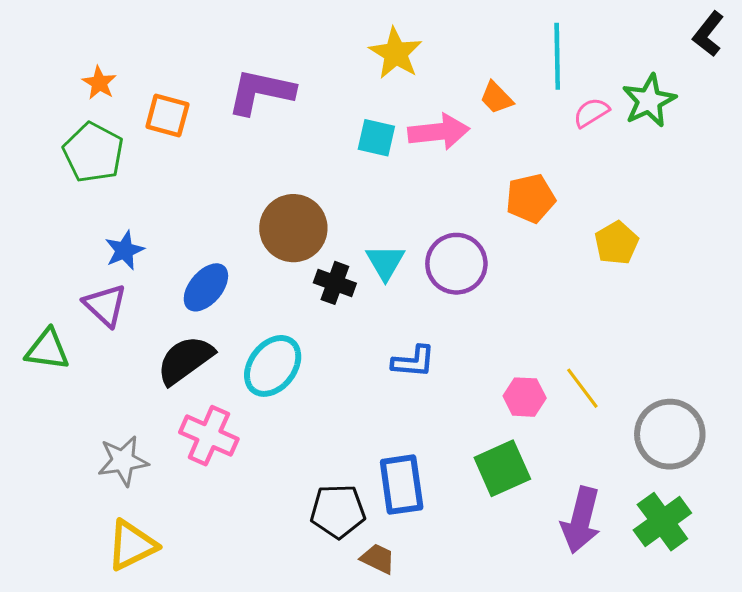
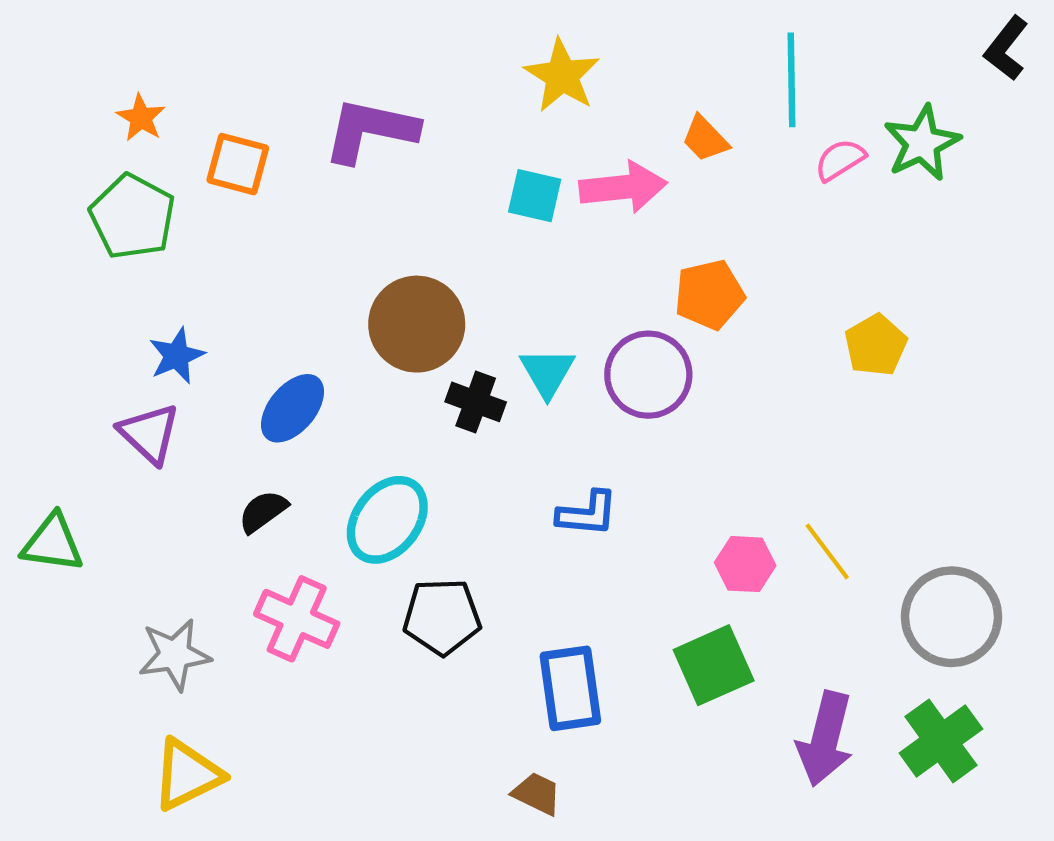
orange pentagon: (530, 198) -> (709, 295), moved
green triangle: (47, 350) -> (52, 543), moved
black semicircle: (185, 360) -> (263, 511), size x0.6
black pentagon: (338, 511) -> (442, 617), moved

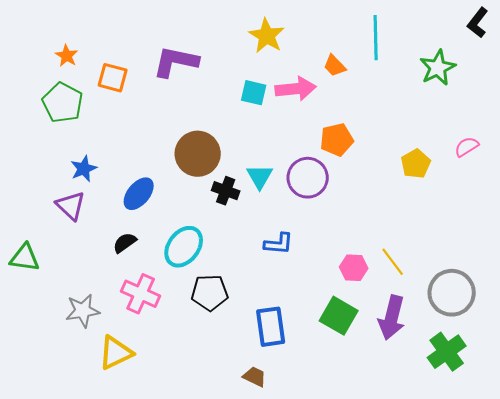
pink semicircle: (840, 160) -> (467, 147), moved
green square: (714, 665) -> (339, 316), turned -36
purple arrow: (825, 739) -> (392, 318), moved
yellow triangle: (187, 775) -> (116, 353), moved

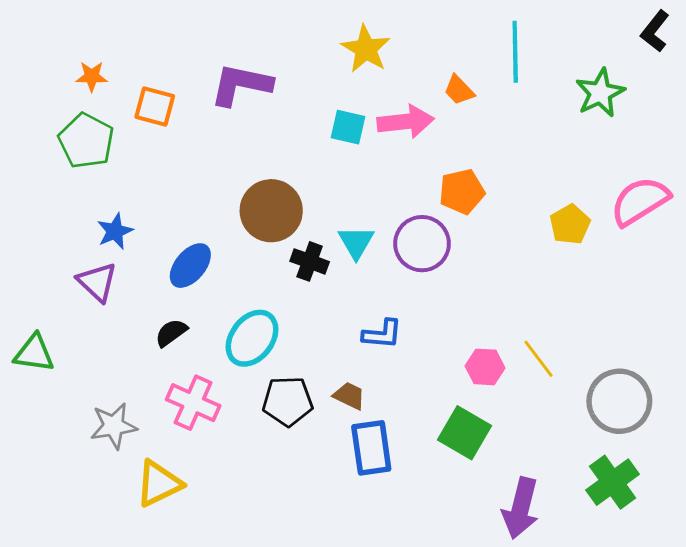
orange star: (67, 56) -> (92, 76), turned -30
pink semicircle: (467, 147) -> (640, 201), size x1.8
purple arrow: (392, 318) -> (521, 508), moved
brown trapezoid: (255, 377) -> (349, 396), moved

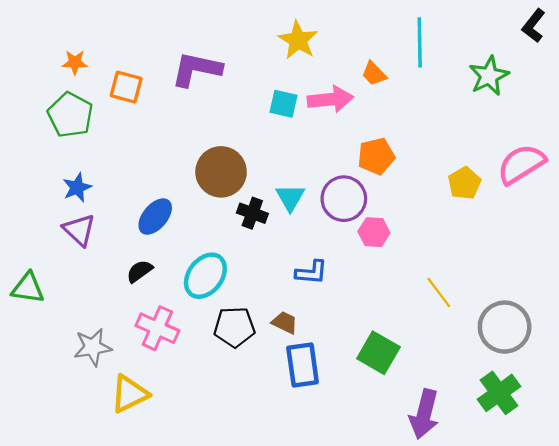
blue star: (115, 231) -> (77, 188), moved
pink hexagon: (485, 367) -> (374, 232), moved

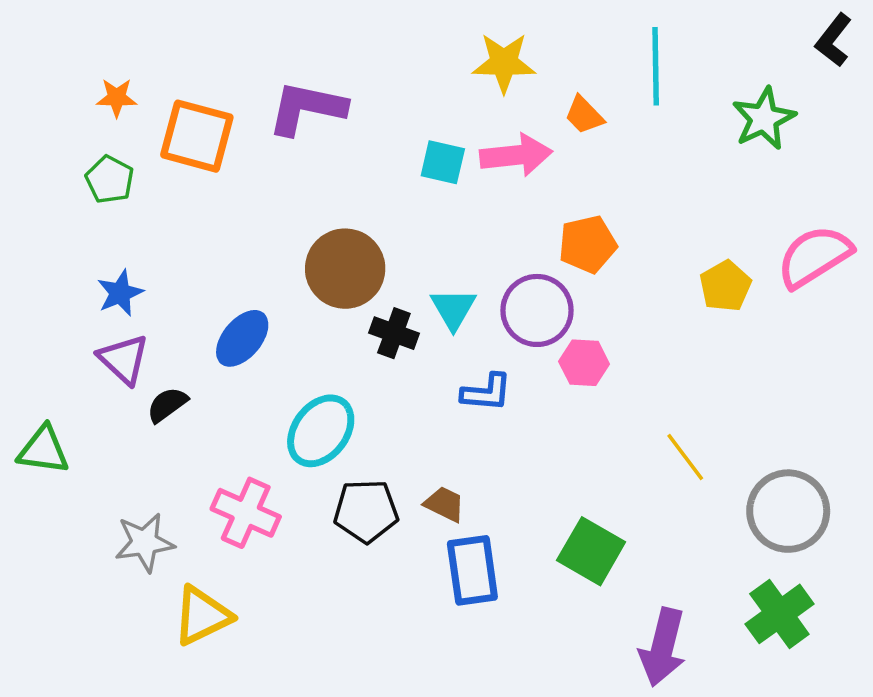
yellow star: (298, 40) -> (504, 63), moved, turned -30
orange square: (126, 87) -> (197, 136), size x1.4
green pentagon: (70, 115) -> (110, 180), size x0.7
black semicircle: (140, 271) -> (167, 405), moved
blue L-shape: (311, 272) -> (486, 392), moved

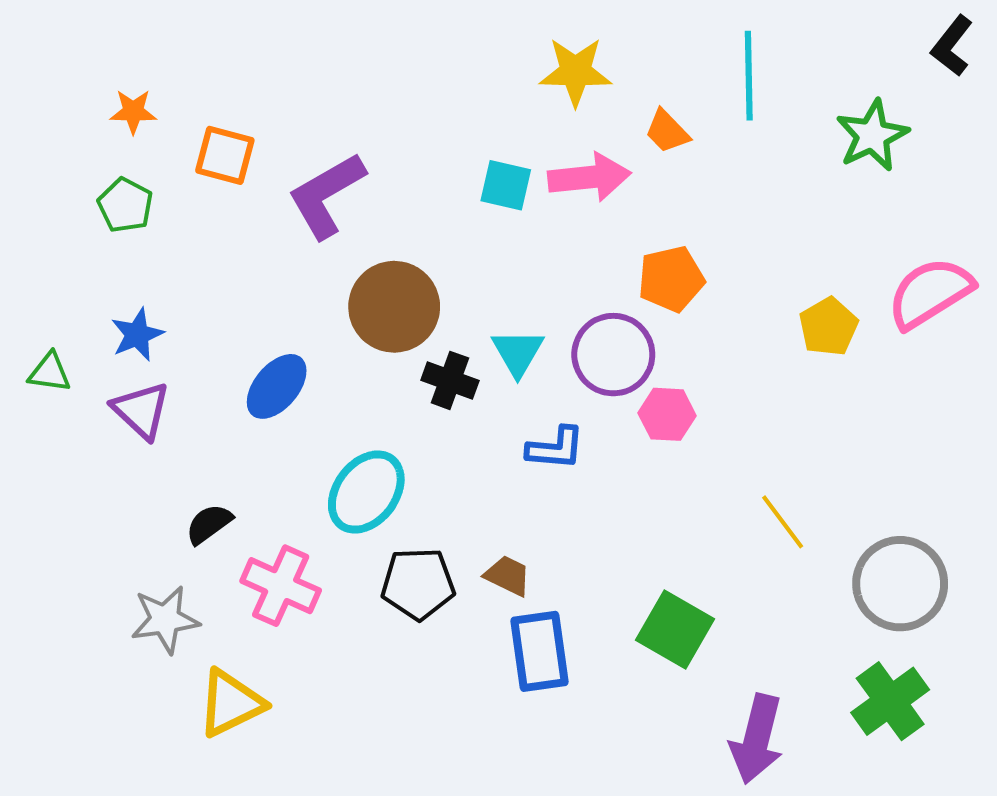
purple L-shape: (307, 108) -> (326, 195), moved, turned -42
orange square: (197, 136) -> (225, 155), size x0.7
black semicircle: (167, 405) -> (209, 524), moved
green triangle: (43, 450) -> (50, 373), moved, size x0.7

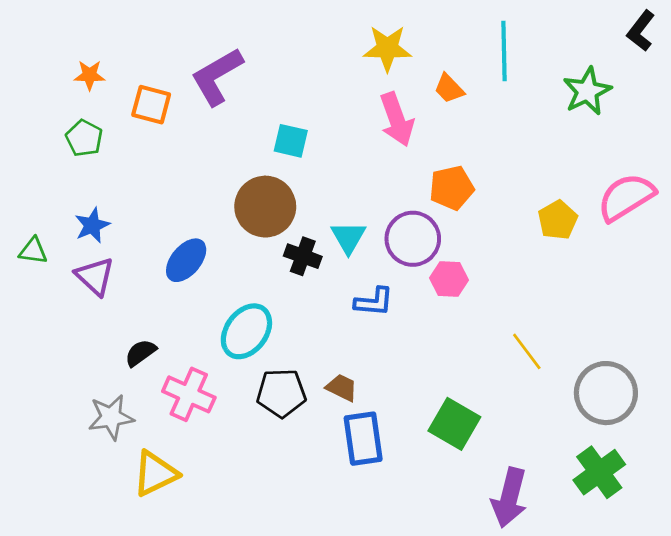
pink arrow: (589, 177) -> (397, 119), turned 76
cyan square: (506, 185) -> (291, 141), moved
purple L-shape: (326, 195) -> (217, 76), moved

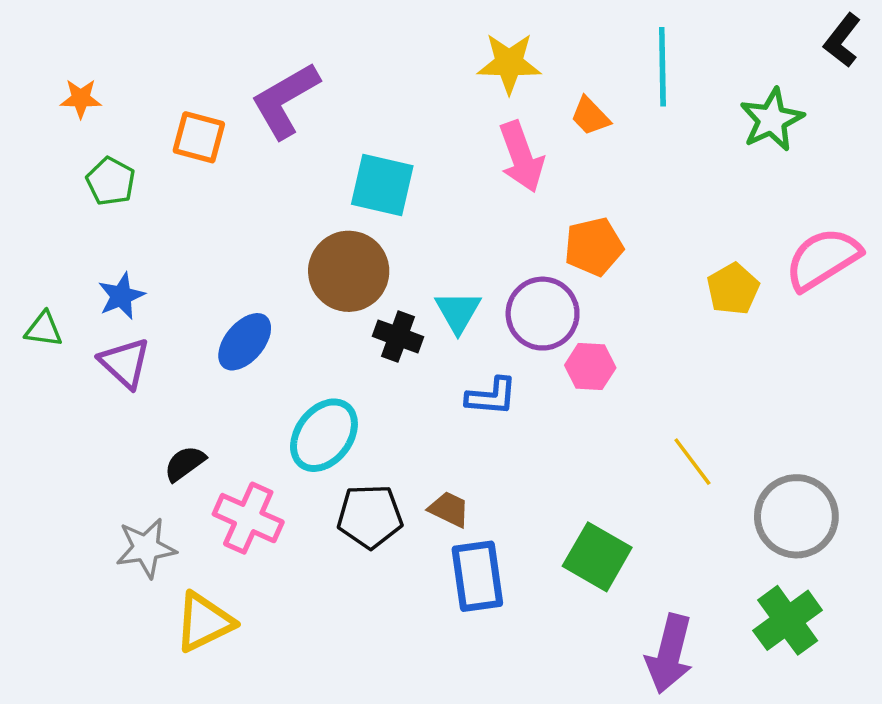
orange star: (90, 75) -> (81, 99), moved
cyan square: (291, 141) -> (382, 185), size x1.4

